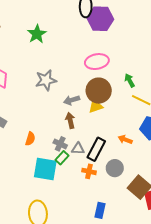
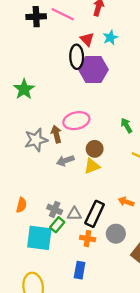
pink ellipse: (97, 62) -> (76, 121), moved
green arrow: (130, 80) -> (126, 125), moved
brown circle: (99, 91) -> (95, 149), size x0.6
brown arrow: (70, 120) -> (56, 134), moved
blue rectangle: (100, 210) -> (80, 270), moved

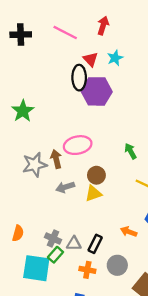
black cross: (36, 17) -> (21, 35), moved
black rectangle: (95, 214) -> (95, 244), size x0.7

